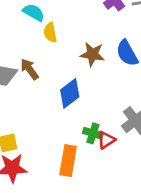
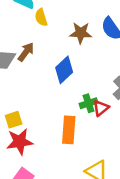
brown arrow: (29, 69) -> (26, 52), turned 78
green cross: (93, 133) -> (88, 103), turned -30

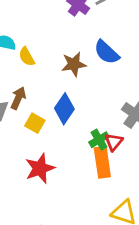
yellow square: (14, 120) -> (35, 123), moved, turned -30
orange rectangle: (69, 130) -> (102, 162), moved
red star: (20, 142) -> (40, 168), moved

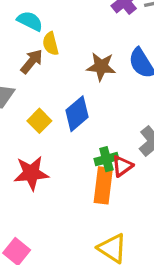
brown arrow: (18, 98) -> (32, 61), moved

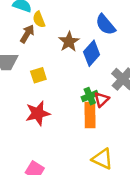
brown star: (101, 67) -> (69, 42), moved, turned -30
blue diamond: (77, 114) -> (92, 53), moved
yellow square: (39, 121) -> (38, 75), turned 35

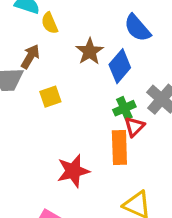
brown arrow: (27, 34) -> (30, 57), moved
green cross: (90, 96) -> (124, 108), moved
red star: (38, 113) -> (73, 171), moved

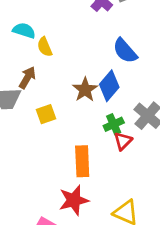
brown star: (90, 51) -> (85, 90), moved
orange rectangle: (119, 147) -> (82, 161), moved
red star: (73, 171) -> (74, 200), moved

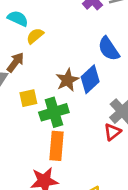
yellow semicircle: (45, 47) -> (35, 36), turned 66
green cross: (114, 124) -> (54, 112), moved, size x1.5
red triangle: (123, 141) -> (112, 132), moved

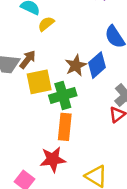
brown arrow: (15, 62) -> (28, 60), moved
yellow square: (28, 98) -> (39, 82), size x1.5

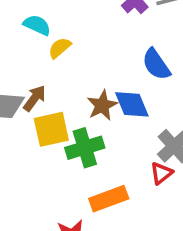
blue diamond: (97, 65) -> (132, 104), turned -70
orange rectangle: (65, 127) -> (109, 199), moved, turned 65

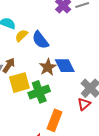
blue semicircle: (156, 64) -> (40, 40), moved
orange rectangle: (109, 199) -> (55, 120), turned -45

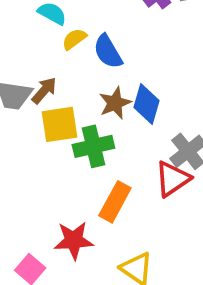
blue diamond: (65, 66) -> (146, 104), turned 35
red triangle: (84, 104) -> (172, 179), size x1.5

